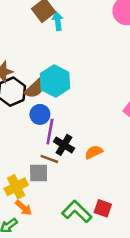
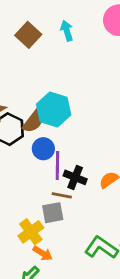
cyan arrow: (58, 21) -> (67, 31), moved

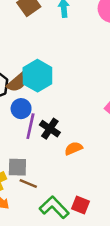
black cross: (75, 177) -> (50, 129), moved
brown line: (62, 195) -> (28, 183), moved

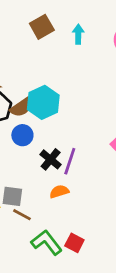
purple line: (30, 126) -> (70, 161), moved
orange semicircle: (73, 148) -> (59, 192), moved

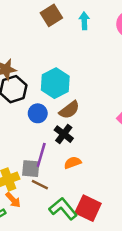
brown semicircle: (22, 107) -> (69, 110), moved
purple line: (70, 161) -> (41, 155), moved
red square: (74, 243) -> (88, 208), size x1.5

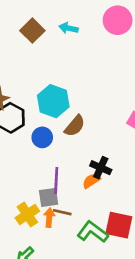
cyan arrow: (84, 21) -> (69, 28), turned -63
black cross: (64, 134) -> (101, 168), moved
orange arrow: (13, 200) -> (49, 218), moved, turned -119

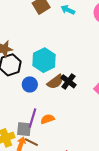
black cross: (101, 168) -> (69, 81), moved
orange semicircle: (91, 181) -> (47, 119), moved

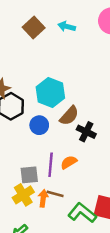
black cross: (69, 81) -> (86, 132), moved
gray square: (24, 129) -> (29, 175), moved

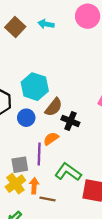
orange semicircle: (69, 162) -> (51, 139), moved
brown line: (55, 194) -> (47, 199), moved
green L-shape: (82, 213) -> (68, 172), moved

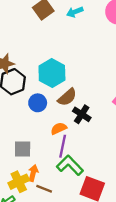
cyan arrow: (46, 24) -> (75, 12), turned -42
purple line: (39, 154) -> (63, 146), moved
yellow cross: (15, 184) -> (19, 182), moved

